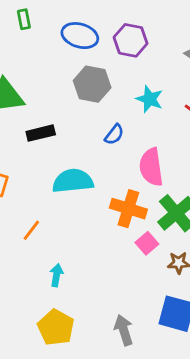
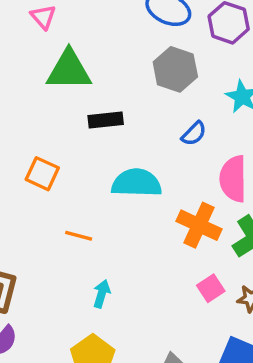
orange line: (31, 230) -> (79, 236), turned 60
pink square: (147, 243) -> (211, 288), moved

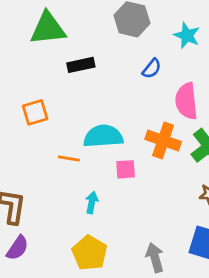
orange square: (42, 174) -> (35, 112), turned -36
cyan semicircle: (137, 183) -> (103, 136), moved
pink square: (211, 288) -> (126, 169), moved, turned 35

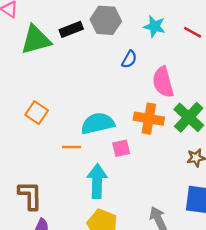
black rectangle: (81, 65) -> (71, 29), moved
orange square: (35, 112) -> (37, 113), turned -30
cyan arrow: (92, 202) -> (97, 181), size x1.8

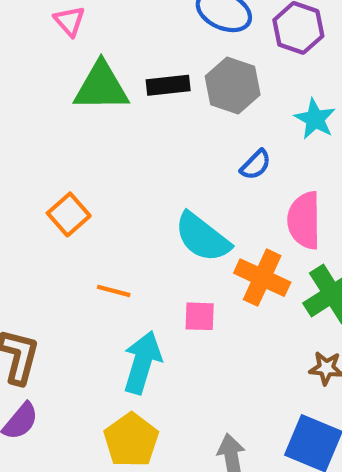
cyan semicircle: (98, 123) -> (202, 237), moved, turned -144

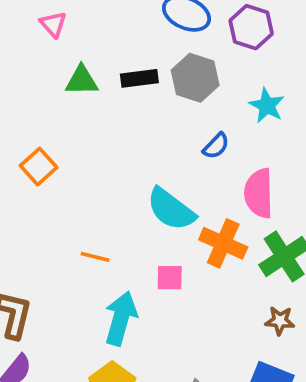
green triangle: (101, 87) -> (82, 81), size x0.7
orange square: (69, 214) -> (39, 167), moved

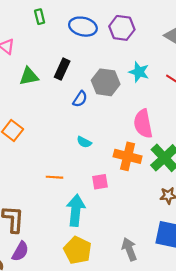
black rectangle: (139, 78) -> (62, 69), turned -48
gray hexagon: (195, 78) -> (106, 82), moved
blue semicircle: (216, 146) -> (80, 99), moved
cyan semicircle: (171, 209) -> (84, 142), moved, size x0.5

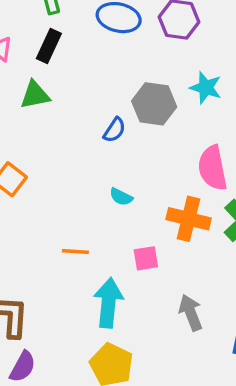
black rectangle: (62, 69) -> (49, 46), moved
gray arrow: (129, 249) -> (191, 313), moved

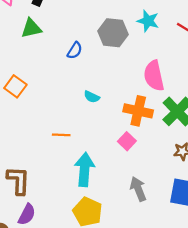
blue semicircle: (114, 130) -> (75, 50), moved
pink square: (146, 258) -> (127, 141), moved, turned -36
gray arrow: (191, 313) -> (138, 189), moved

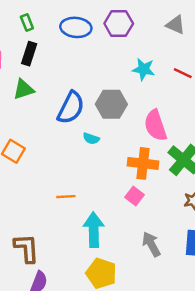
gray hexagon: (113, 33) -> (111, 104), moved
blue semicircle: (75, 50) -> (71, 108), size x1.8
cyan semicircle: (92, 97) -> (91, 139), moved

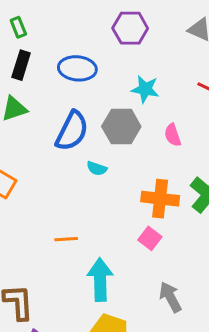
blue ellipse: (76, 27) -> (77, 68), moved
cyan star: (144, 69) -> (145, 89), moved
pink semicircle: (155, 125) -> (173, 135), moved, size x0.6

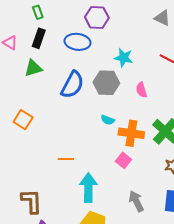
purple hexagon: (130, 28) -> (97, 17), moved
cyan semicircle: (97, 168) -> (108, 120), moved

